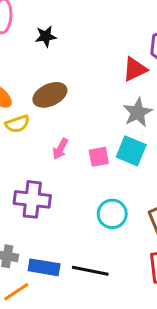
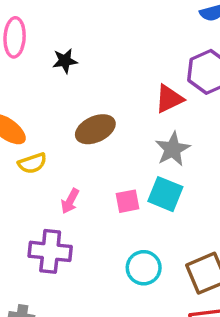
brown ellipse: (50, 95) -> (95, 129), moved
pink arrow: (60, 149) -> (70, 201), moved

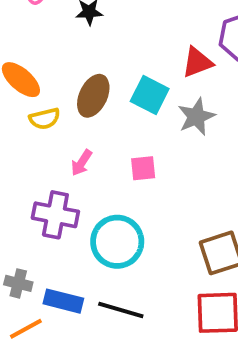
brown ellipse: (95, 129) -> (93, 96), moved, turned -45
cyan square: (165, 194) -> (150, 95), moved
cyan circle: (144, 268) -> (117, 242), moved, size x1.4

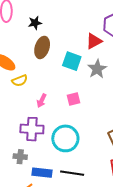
brown ellipse: (93, 96) -> (42, 47), moved
gray cross: (18, 283) -> (20, 157), moved

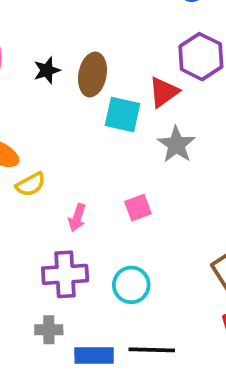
brown ellipse: (42, 47) -> (92, 75), moved
cyan square: (72, 61) -> (123, 114), moved
cyan circle: (65, 138) -> (131, 285), size x0.7

